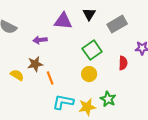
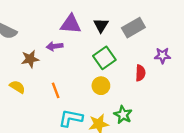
black triangle: (89, 14) -> (101, 25), moved
purple arrow: (40, 40) -> (54, 46), moved
brown star: (35, 64) -> (30, 59), moved

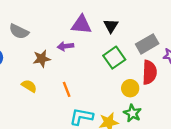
gray rectangle: (133, 28) -> (147, 44), moved
red semicircle: (140, 73) -> (149, 72), size x1.5
yellow circle: (101, 86) -> (130, 88), moved

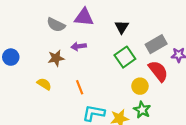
purple triangle: (81, 25) -> (84, 17), moved
gray semicircle: (19, 31) -> (56, 25), moved
red semicircle: (149, 72) -> (158, 71), turned -40

